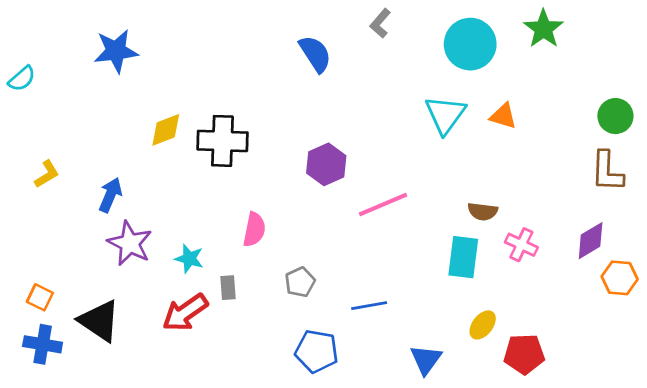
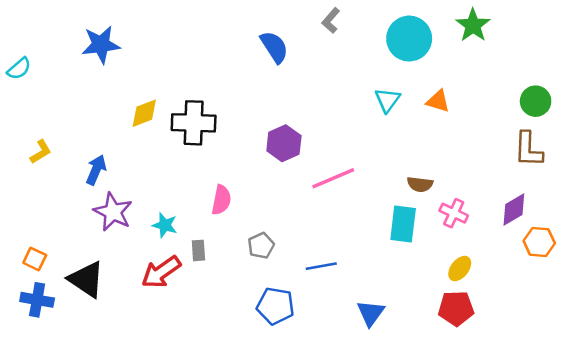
cyan triangle: (445, 115) -> (387, 100), size x0.7
yellow ellipse: (483, 325) -> (460, 269), moved

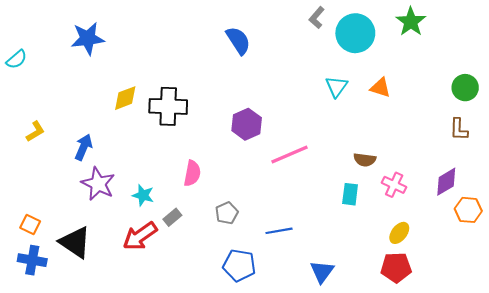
gray L-shape: (331, 20) -> (317, 18), moved
brown L-shape: (528, 149) -> (459, 129), size x0.7
cyan rectangle: (403, 224) -> (350, 194), size x0.7
gray rectangle: (198, 250) -> (172, 217), turned 54

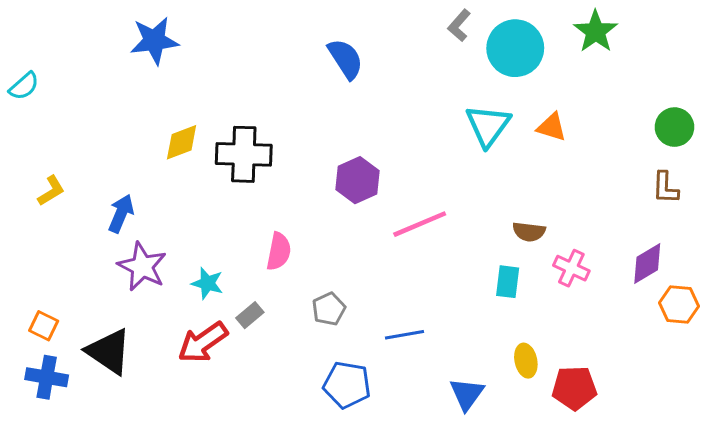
blue star: (88, 38) -> (154, 41), moved
cyan triangle: (337, 87) -> (488, 126), size x1.4
yellow ellipse: (399, 233) -> (526, 361), moved, turned -50

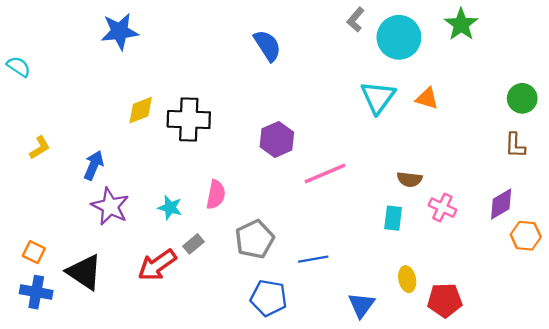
cyan semicircle: (24, 86) -> (19, 67), turned -105
cyan star: (207, 283) -> (170, 208), moved
gray pentagon: (329, 309) -> (255, 239), size x1.5

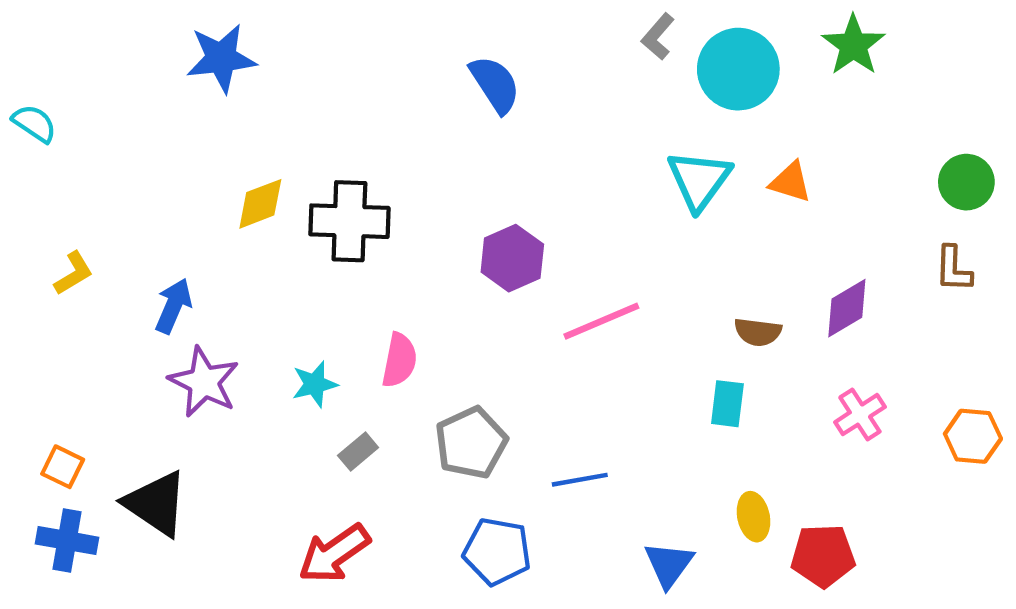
purple diamond: (501, 204) -> (847, 308), moved
cyan star: (170, 208) -> (315, 384), turned -30
pink cross: (442, 208) -> (860, 415), moved, turned 32
red arrow: (157, 265) -> (334, 554), moved

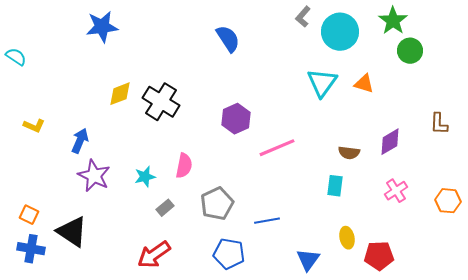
green circle: (966, 182) -> (410, 51), moved
black cross: (349, 221) -> (161, 102), turned 30
yellow L-shape: (74, 273) -> (34, 126), turned 55

